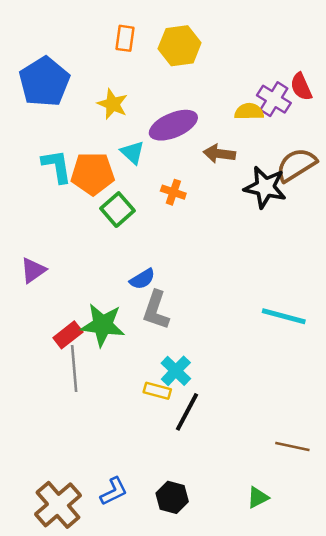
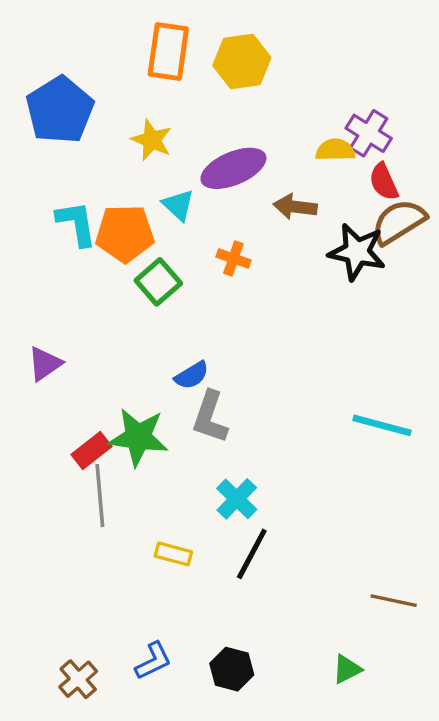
orange rectangle: (125, 38) -> (168, 52), size x1.6
red semicircle: (301, 87) -> (384, 182), moved
yellow rectangle: (157, 391) -> (173, 554), moved
brown cross: (58, 505) -> (78, 679), size x0.6

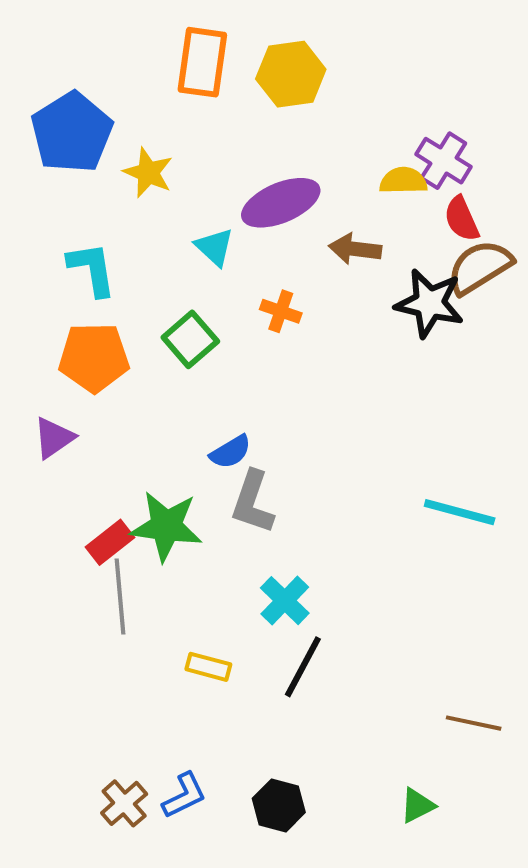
yellow star: (152, 140) -> (148, 173), moved
orange pentagon: (125, 233) -> (94, 357), moved
brown cross: (78, 679) -> (124, 803), moved

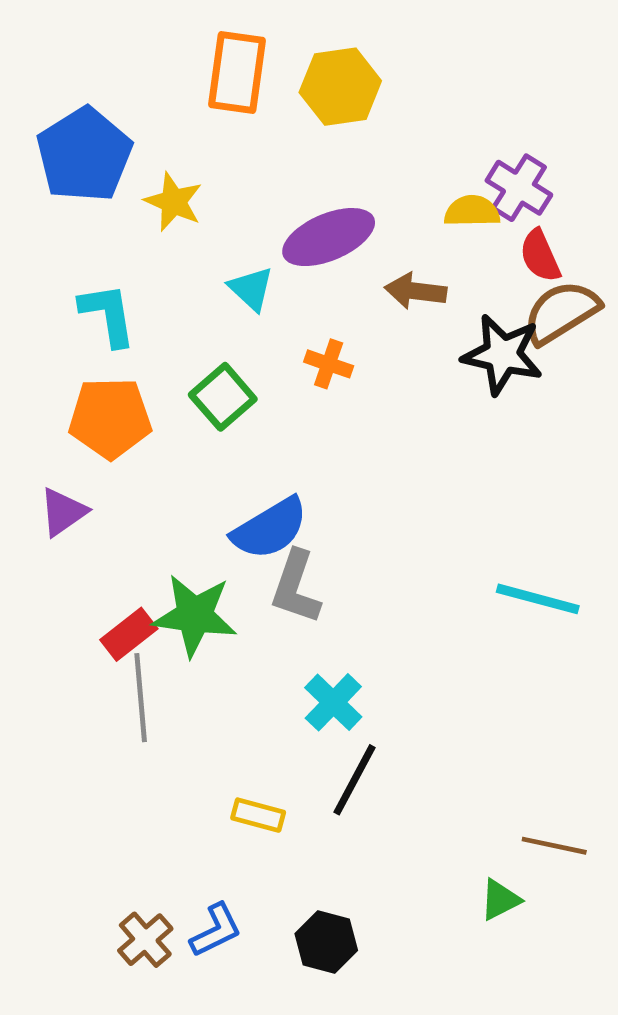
blue semicircle: (231, 452) -> (270, 528), size x1.6
yellow rectangle: (208, 667) -> (258, 815), moved
green triangle: (417, 805) -> (500, 900), moved

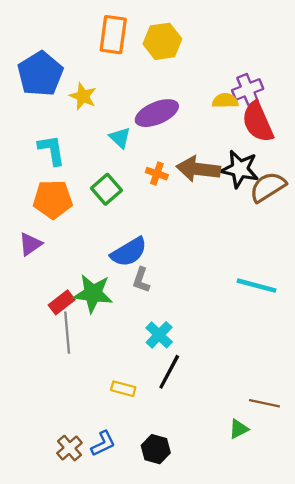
purple cross: (519, 188) -> (248, 90), turned 36
red semicircle: (540, 256) -> (258, 122), size x1.6
brown arrow: (416, 291) -> (198, 169), moved, size x1.5
brown semicircle: (561, 312) -> (268, 187), moved
gray L-shape: (296, 587) -> (141, 280), size x0.7

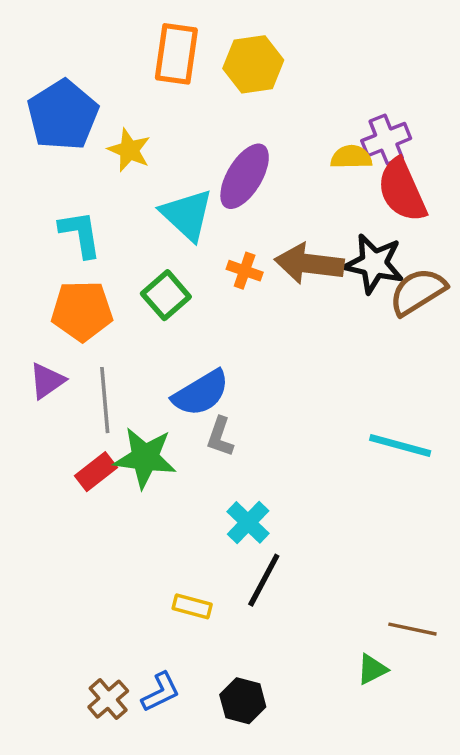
purple ellipse: (157, 113) -> (245, 176), turned -36
cyan triangle: (120, 138) -> (187, 215), size x1.6
gray line: (67, 333) -> (105, 400), moved

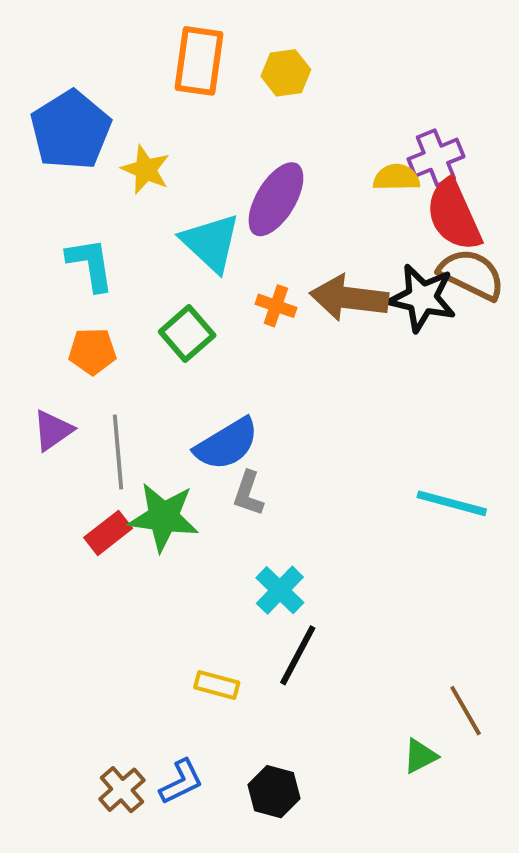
yellow hexagon: (253, 64) -> (286, 73), size x0.7
brown semicircle: (418, 292) -> (471, 274), moved, turned 58
orange pentagon: (82, 311) -> (92, 351), size x0.7
brown line: (412, 629) -> (466, 711), turned 48

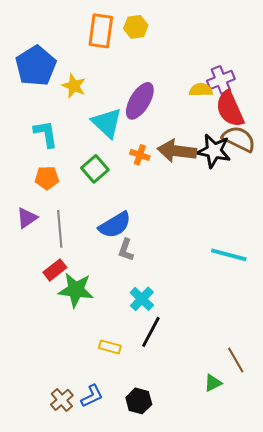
yellow hexagon: (286, 73) -> (136, 27), moved
green star: (163, 517) -> (76, 290), moved

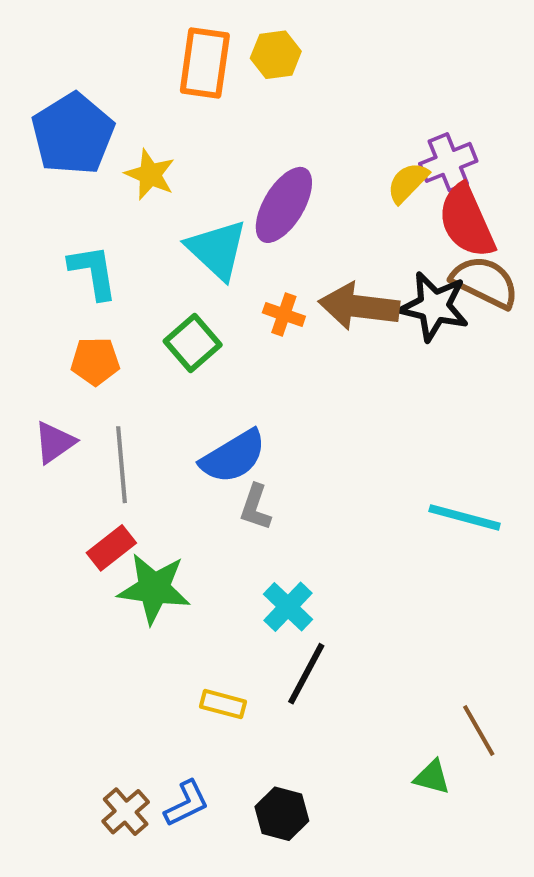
yellow semicircle: (201, 90) -> (408, 183), turned -45
green triangle: (213, 383) -> (432, 777), turned 42

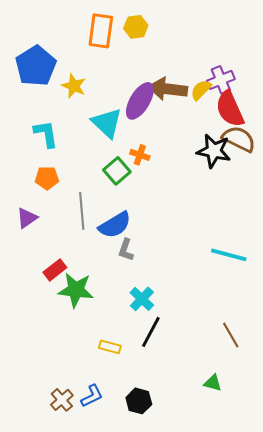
brown arrow: (359, 306) -> (168, 89), moved
green square: (193, 343) -> (117, 171), moved
gray line: (122, 465) -> (82, 211), moved
brown line: (479, 731) -> (231, 335), moved

